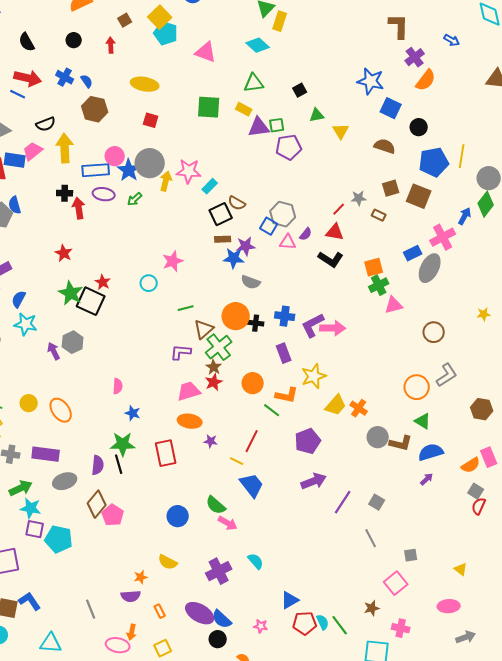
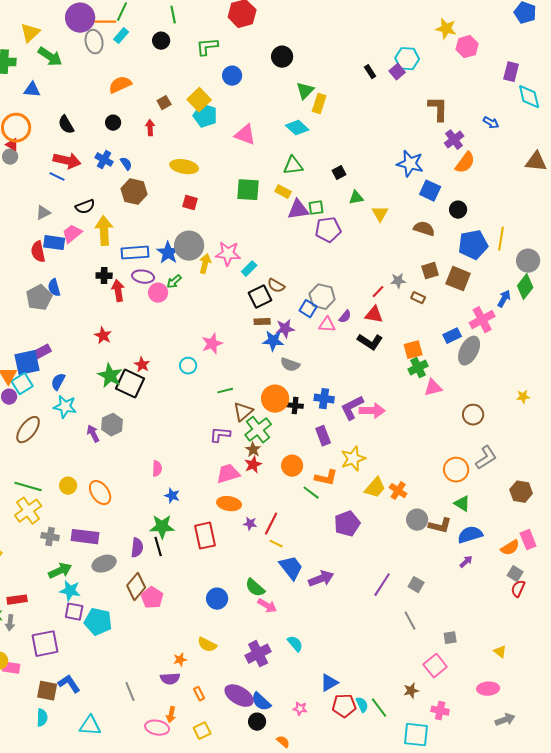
pink circle: (115, 156) -> (158, 293), moved
red line: (252, 441) -> (271, 524), moved
purple arrow: (314, 481) -> (321, 579), moved

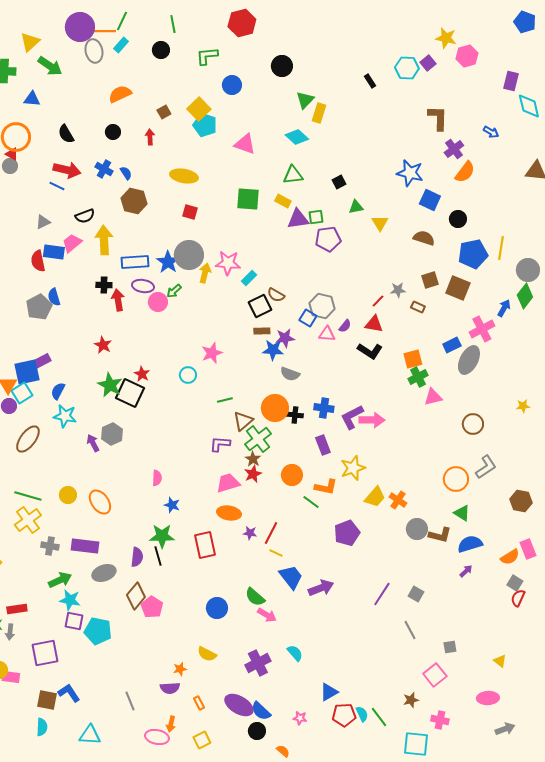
purple square: (397, 72) -> (428, 63), moved

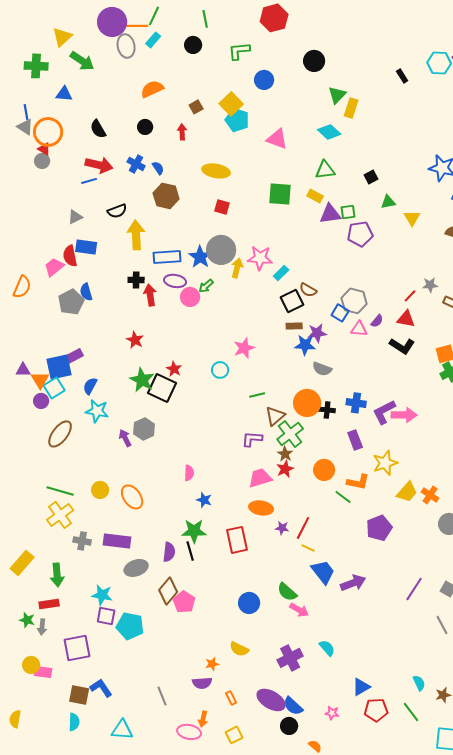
blue line: (57, 186) -> (89, 181), turned -42
pink trapezoid: (72, 243) -> (54, 267), moved
green arrow: (60, 580) -> (57, 575), moved, turned 110
cyan semicircle: (362, 714) -> (419, 683), moved

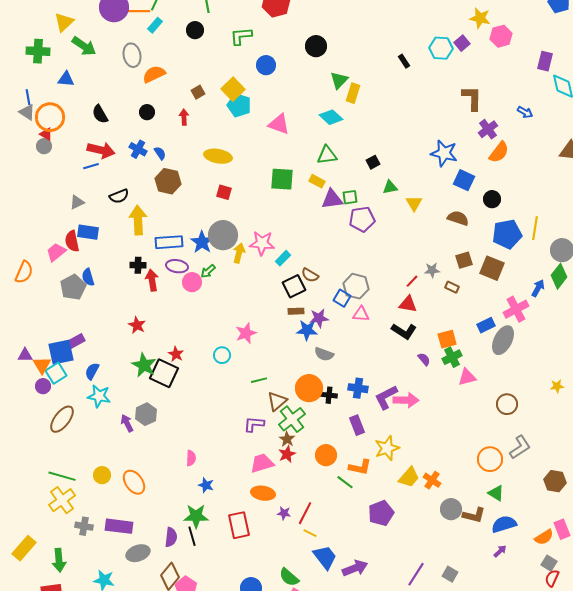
gray ellipse: (126, 46) -> (132, 55), moved
purple semicircle: (377, 321) -> (424, 359), moved, turned -80

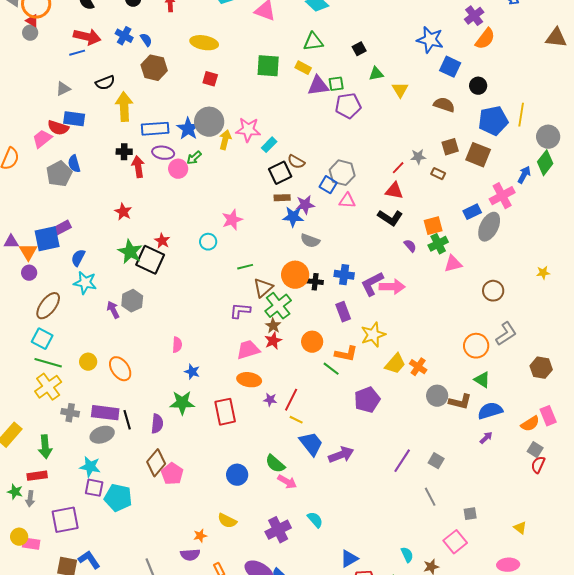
red semicircle: (72, 241) -> (58, 128), turned -60
cyan square: (56, 373) -> (42, 339), moved, turned -30
black line: (192, 536) -> (127, 420), moved
gray ellipse: (138, 553) -> (102, 435), moved

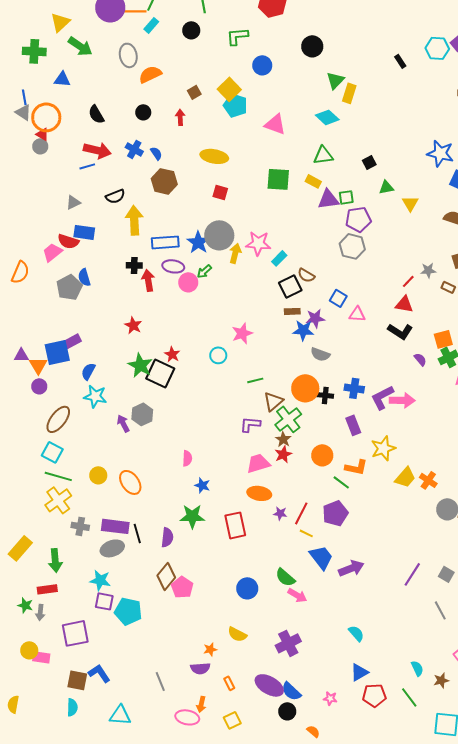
gray hexagon: (342, 173) -> (352, 246), moved
purple pentagon: (367, 400) -> (335, 513), moved
cyan semicircle: (315, 520) -> (356, 633), moved

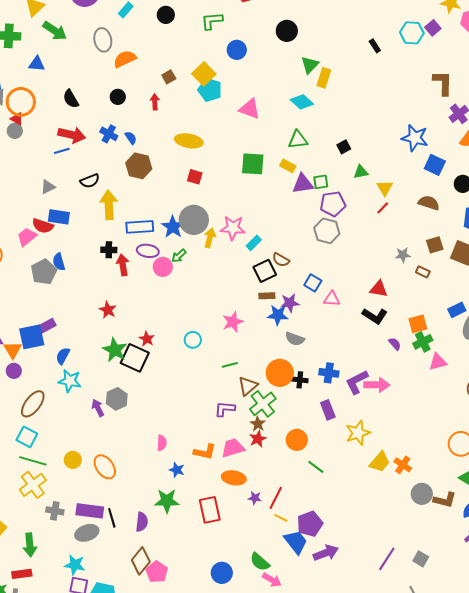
red line: (408, 281) -> (383, 208), moved
pink star: (242, 333) -> (233, 322), moved
orange L-shape: (356, 467) -> (205, 452), moved
purple pentagon: (335, 513) -> (310, 524), moved

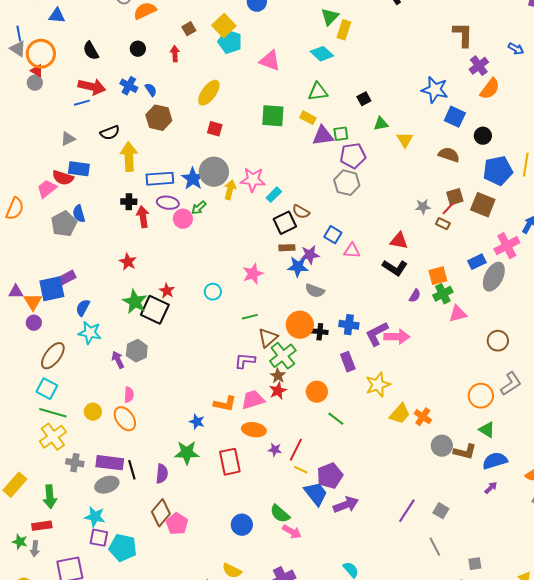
yellow ellipse: (189, 141) -> (209, 93), turned -64
red line: (383, 208) -> (448, 209), moved
purple semicircle: (395, 344) -> (415, 296), turned 72
pink semicircle: (162, 443) -> (129, 395), moved

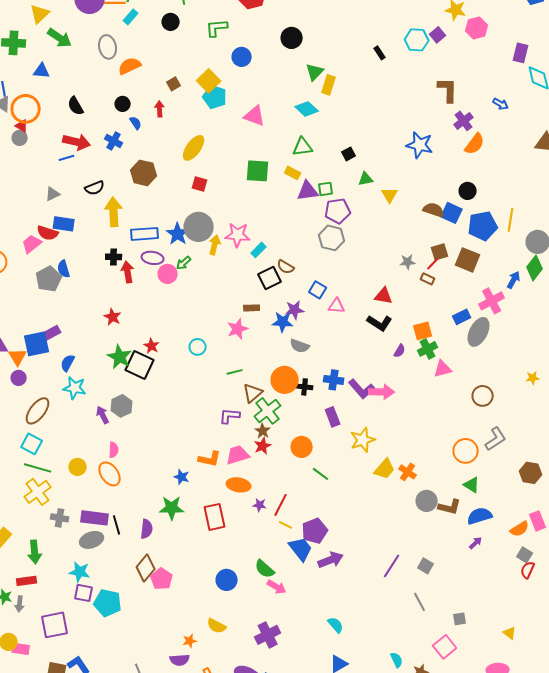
blue semicircle: (151, 90) -> (136, 123), moved
blue square: (455, 117) -> (452, 213), moved
brown rectangle: (287, 248) -> (252, 308), moved
purple L-shape: (377, 334) -> (362, 389), turned -104

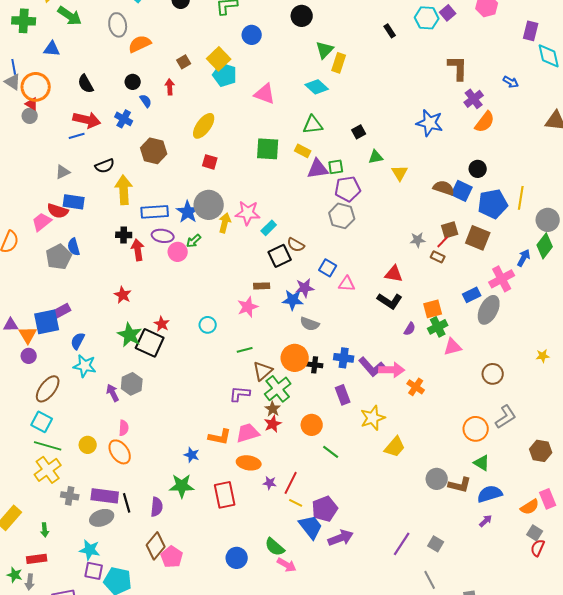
orange cross: (408, 472) -> (416, 387), moved
green arrow: (35, 552) -> (45, 530), size x0.6

